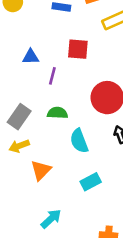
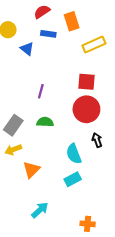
red square: (78, 49) -> (86, 82), moved
blue triangle: (31, 57) -> (27, 49), moved, turned 40
cyan semicircle: (79, 141) -> (74, 154), moved

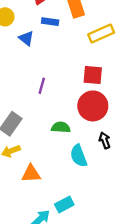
green semicircle: (45, 122) -> (61, 127), moved
orange triangle: (31, 170) -> (31, 174), turned 42
cyan rectangle: (73, 179) -> (64, 204), moved

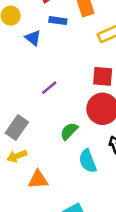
purple line: (42, 86) -> (49, 88), turned 35
green semicircle: (61, 127) -> (69, 131), turned -48

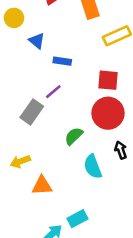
blue rectangle: (58, 21) -> (62, 61), moved
gray rectangle: (17, 127) -> (32, 112), moved

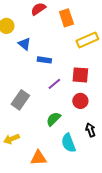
purple line: (53, 92) -> (54, 84), moved
red circle: (108, 113) -> (80, 101), size x0.6
orange triangle: (42, 186) -> (38, 158), moved

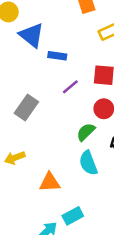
blue triangle: (24, 44) -> (32, 35), size x1.5
green semicircle: (53, 119) -> (86, 132), moved

